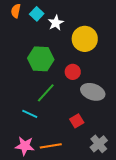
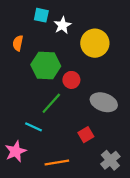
orange semicircle: (16, 11) -> (18, 43), moved
cyan square: (37, 14) -> (41, 15), turned -32
red circle: (73, 72) -> (71, 80), moved
pink star: (25, 146) -> (16, 151), moved, turned -30

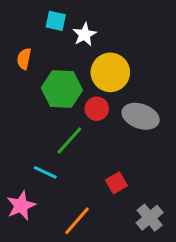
yellow circle: (95, 43) -> (110, 72), moved
gray ellipse: (104, 102) -> (141, 116), moved
orange line: (57, 162) -> (77, 221), turned -40

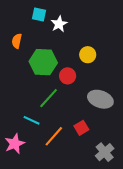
yellow circle: (110, 72) -> (88, 55), moved, size x0.6
gray ellipse: (141, 116) -> (100, 99), moved
orange line: (77, 221) -> (54, 136), moved

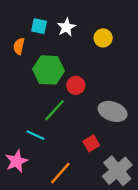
cyan square: (39, 14) -> (39, 26), moved
yellow circle: (88, 55) -> (103, 38), moved
orange line: (54, 136) -> (60, 173), moved
gray cross: (105, 152) -> (117, 171), size x1.4

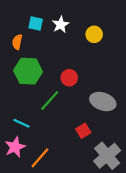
green hexagon: (49, 70) -> (28, 71), moved
cyan line: (35, 135) -> (22, 123), moved
orange line: (60, 173) -> (40, 158), moved

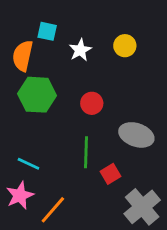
white star: (61, 25) -> (80, 50), moved
orange semicircle: (17, 42) -> (23, 56), size x1.5
green line: (50, 100) -> (86, 152), moved, turned -40

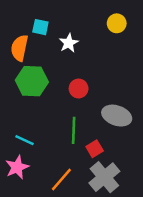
yellow circle: (125, 46) -> (117, 23), moved
gray cross: (142, 207) -> (104, 177), moved
orange line: (53, 210) -> (61, 180), moved

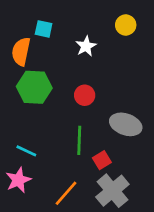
white star: (69, 43) -> (86, 46), moved

